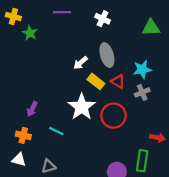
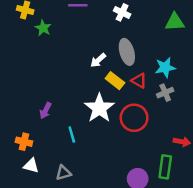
cyan line: (56, 131) -> (72, 134), turned 48
orange cross: (23, 135) -> (24, 142), moved

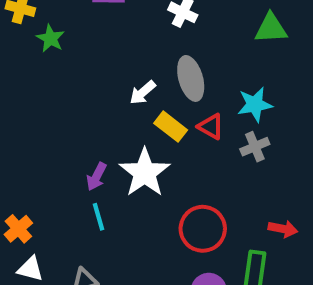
purple arrow: (45, 111) -> (97, 177), moved
red circle: (134, 118) -> (203, 229), moved
orange cross: (24, 142) -> (18, 229), turned 35

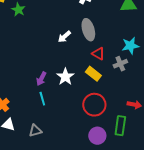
cyan star: (255, 105) -> (130, 46), moved
yellow rectangle: (171, 127) -> (93, 74), moved
white star: (145, 173) -> (65, 77), size x0.7

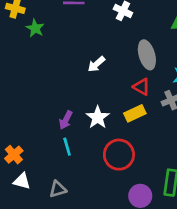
gray ellipse: (88, 30) -> (147, 55), moved
yellow rectangle: (93, 74) -> (135, 113), turned -63
red circle: (94, 105) -> (119, 155), moved

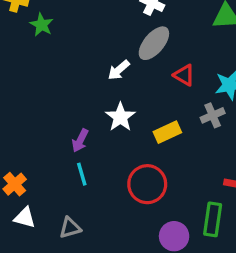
gray ellipse: (147, 55) -> (154, 43), moved, turned 56
red triangle: (142, 87) -> (184, 75), moved
white star: (98, 117) -> (120, 117), moved

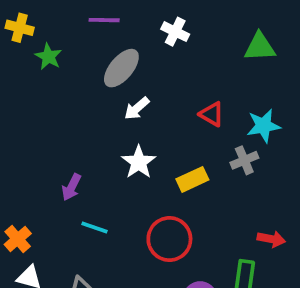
gray ellipse: (154, 43) -> (121, 68), moved
purple arrow: (80, 141) -> (71, 187), moved
cyan line: (82, 174) -> (95, 227), turned -55

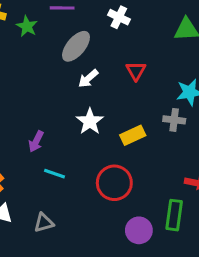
green star: (48, 57) -> (27, 26), moved
red triangle: (212, 114) -> (136, 71), moved, turned 30
gray cross: (244, 160) -> (174, 120), turned 30

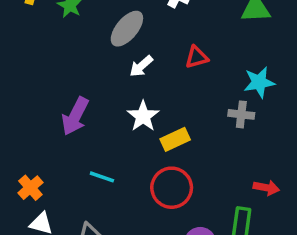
red triangle: (136, 71) -> (197, 57), turned 45
yellow rectangle: (133, 135) -> (175, 139), moved
purple arrow: (36, 141) -> (75, 116), moved, size x1.5

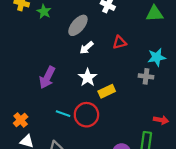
red circle: (172, 188) -> (86, 115), moved

